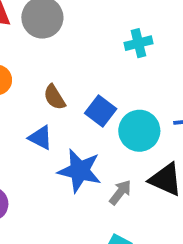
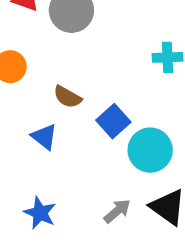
brown semicircle: (54, 97) -> (67, 97), turned -40
blue star: (80, 171) -> (40, 213), moved, size x0.7

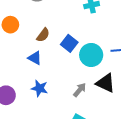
brown semicircle: (67, 97) -> (43, 35), turned -72
blue star: (40, 213) -> (39, 88), moved

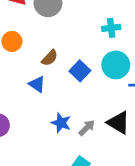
cyan circle: (91, 55) -> (116, 65), moved
blue star: (39, 88) -> (61, 123), moved

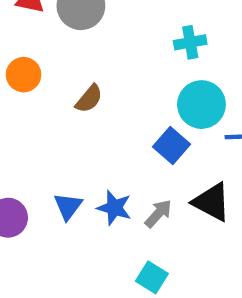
blue square: (80, 71) -> (171, 146), moved
blue triangle: (37, 84) -> (68, 206), moved, turned 36

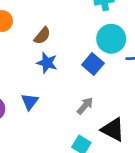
black triangle: (212, 202) -> (113, 129), moved
blue star: (114, 208) -> (47, 63), moved

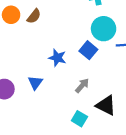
brown semicircle: (42, 36) -> (34, 16), moved
blue star: (47, 63) -> (57, 58), moved

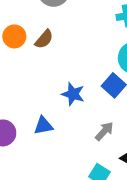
blue triangle: (35, 83) -> (43, 126), turned 42

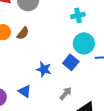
blue triangle: (43, 126) -> (25, 91), turned 48

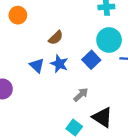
brown semicircle: (23, 33) -> (56, 38), moved
blue triangle: (25, 91) -> (37, 65), moved

